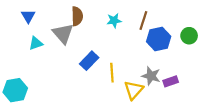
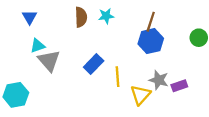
cyan star: (114, 20) -> (106, 16), moved
gray triangle: (63, 34) -> (49, 61), moved
blue hexagon: (159, 39) -> (151, 41), moved

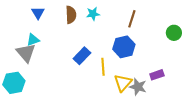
blue triangle: (30, 17) -> (38, 13), moved
blue hexagon: (151, 41) -> (124, 47), moved
gray triangle: (49, 61) -> (26, 53), moved
gray star: (159, 80) -> (138, 87), moved

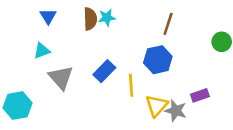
cyan star: (93, 14) -> (107, 18), moved
gray triangle: (26, 53) -> (61, 77), moved

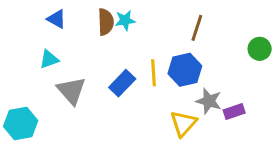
blue triangle: (48, 16) -> (56, 19), turned -30
yellow line: (131, 85) -> (154, 73), moved
gray star: (176, 111) -> (209, 101), moved

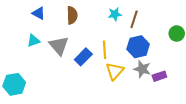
cyan star: (125, 20) -> (115, 14), moved
blue hexagon: (185, 70) -> (138, 47), moved
gray triangle: (71, 91) -> (59, 46), moved
yellow triangle: (183, 123) -> (115, 71), moved

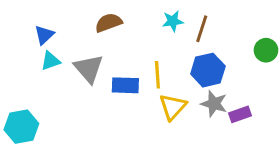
blue triangle: (39, 13) -> (44, 35), moved, turned 48
brown semicircle: (72, 15) -> (109, 23), turned -108
blue rectangle: (83, 57) -> (125, 85), turned 48

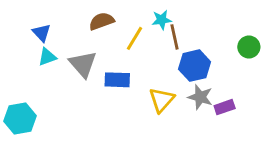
brown line: (202, 29) -> (174, 37), moved, turned -30
blue triangle: (44, 35) -> (41, 33), turned -30
yellow line: (157, 75) -> (134, 38), moved, turned 35

